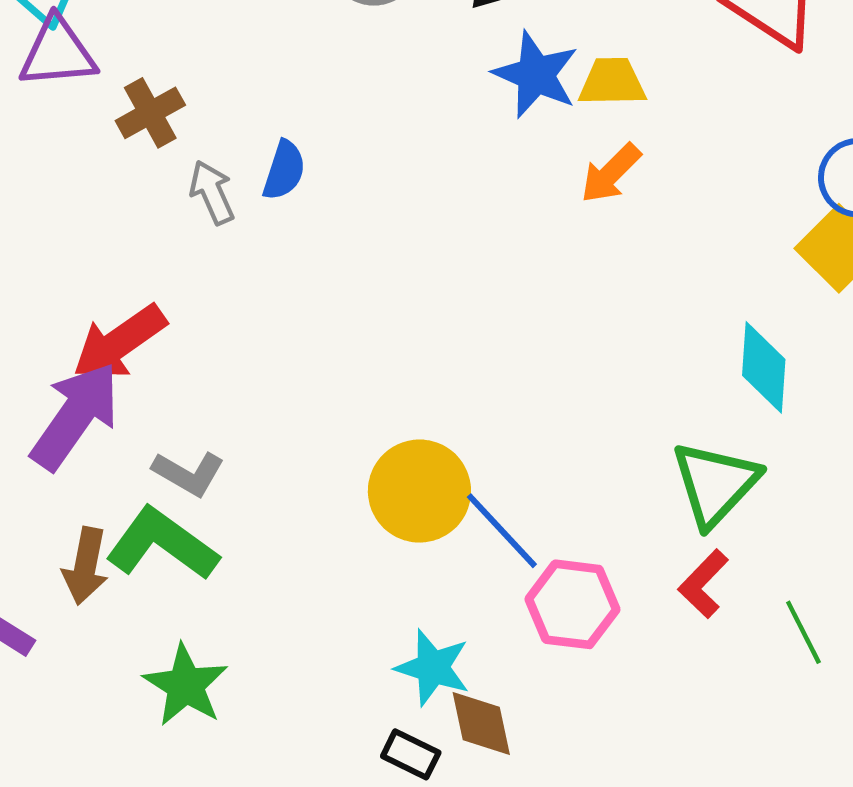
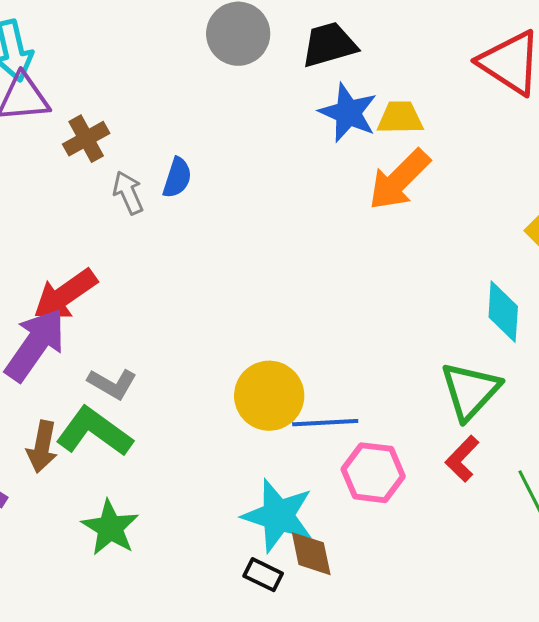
orange arrow: (611, 173) -> (399, 180), size x1.5
blue line: (502, 531) -> (325, 423), turned -50
cyan star: (433, 668) -> (278, 516), size x1.4

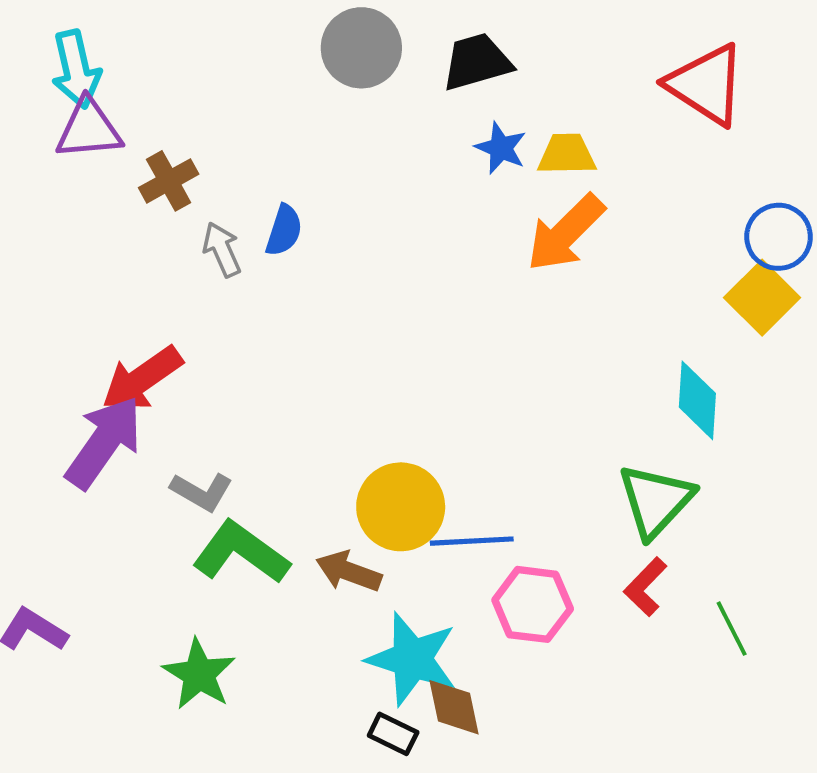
blue star: (348, 113) -> (501, 148), size x0.7
green L-shape: (94, 432) -> (241, 552), moved
brown arrow: (42, 447) -> (349, 572), moved, turned 99

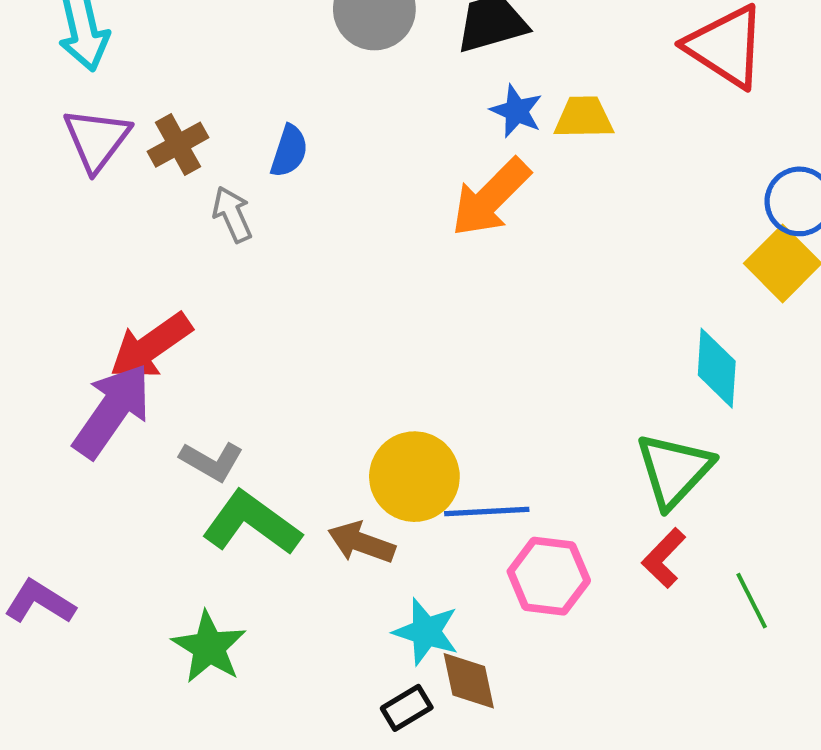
purple triangle: (89, 129) -> (97, 139), moved, turned -48
blue semicircle: (284, 230) -> (289, 151), moved
orange arrow: (566, 233) -> (491, 198), moved
cyan star: (412, 659) -> (426, 632), size x0.7
black rectangle: (393, 734) -> (407, 708), turned -57

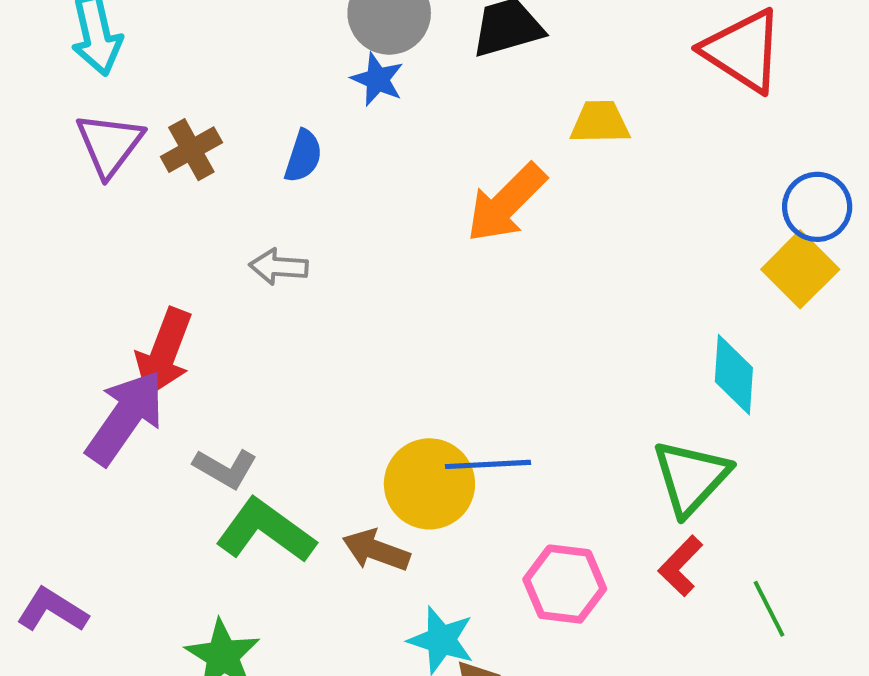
blue star: (516, 111) -> (377, 79), moved
gray arrow: (232, 214) -> (279, 267), moved, turned -62
red arrow: (151, 346) -> (164, 353), turned -34
blue line: (487, 512) -> (488, 464), moved

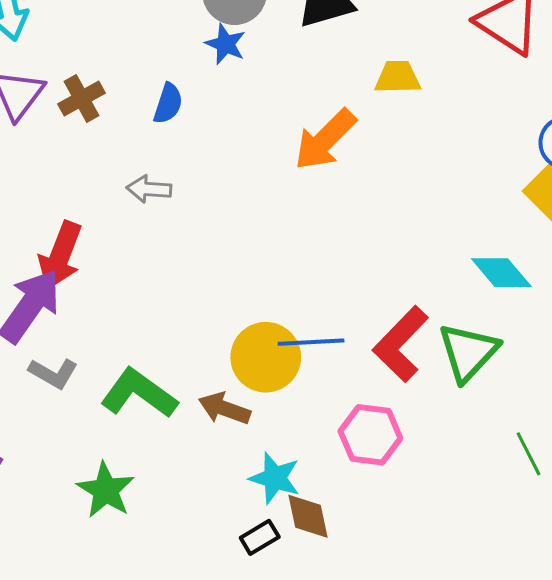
cyan diamond: (734, 375) -> (501, 273), turned -44
gray L-shape: (225, 468) -> (53, 373), moved
red L-shape: (681, 566) -> (401, 344), moved, size x1.6

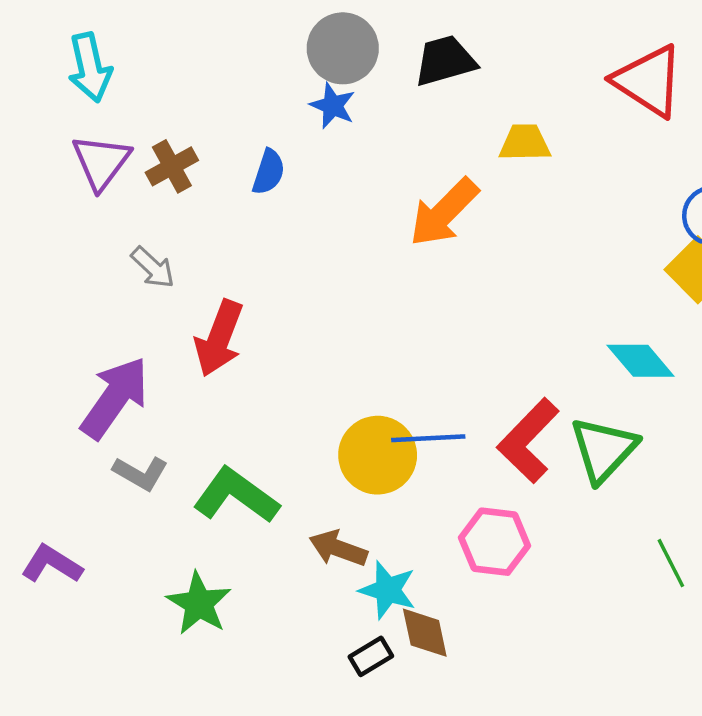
gray arrow: (149, 189) -> (153, 267), moved, turned -141
red arrow: (60, 255) -> (219, 338), moved
brown arrow: (224, 409) -> (338, 548), moved

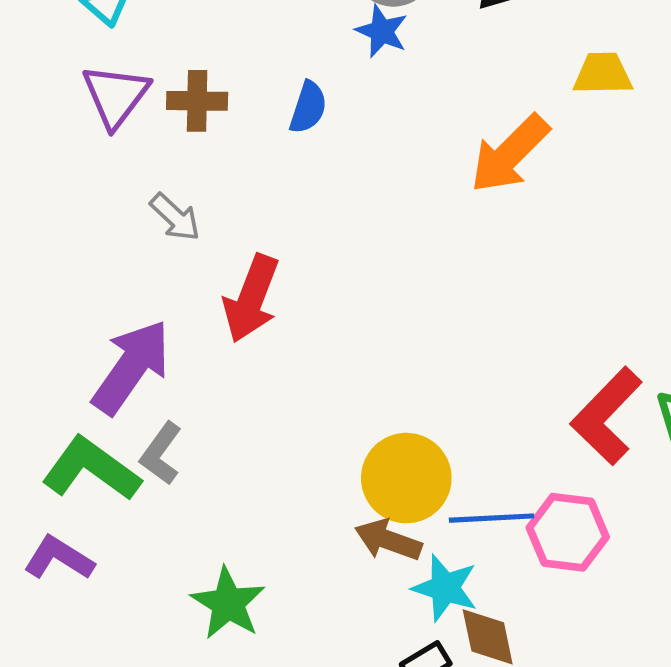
brown cross: (172, 166) -> (197, 101), turned 30
blue line: (428, 438) -> (492, 518), moved
yellow circle: (378, 455) -> (406, 478), moved
gray L-shape: (140, 473) -> (161, 454), turned 96
green L-shape: (236, 496) -> (91, 469), moved

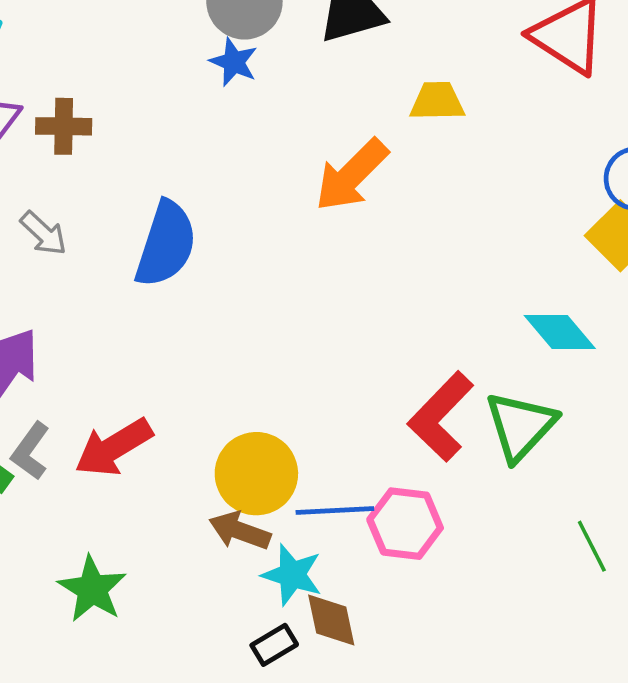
blue semicircle: (308, 107) -> (166, 244), moved, size x1.8
red arrow: (251, 299) -> (114, 447), moved, turned 38

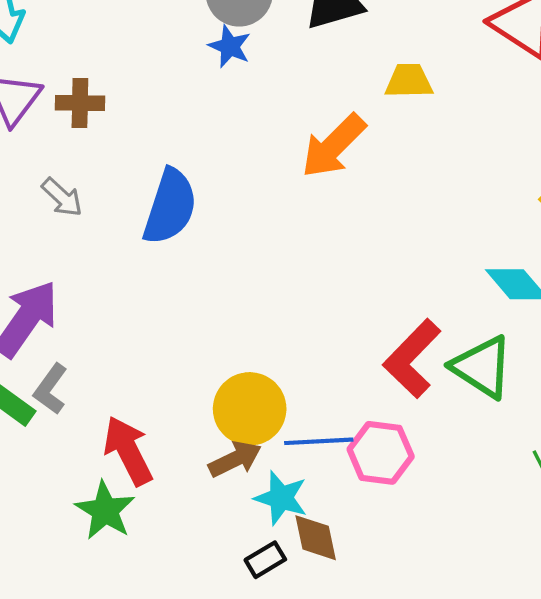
green triangle: (520, 426) -> (482, 367), turned -40
red arrow: (114, 447) -> (128, 451), moved, turned 94
brown arrow: (240, 531) -> (235, 459), turned 134

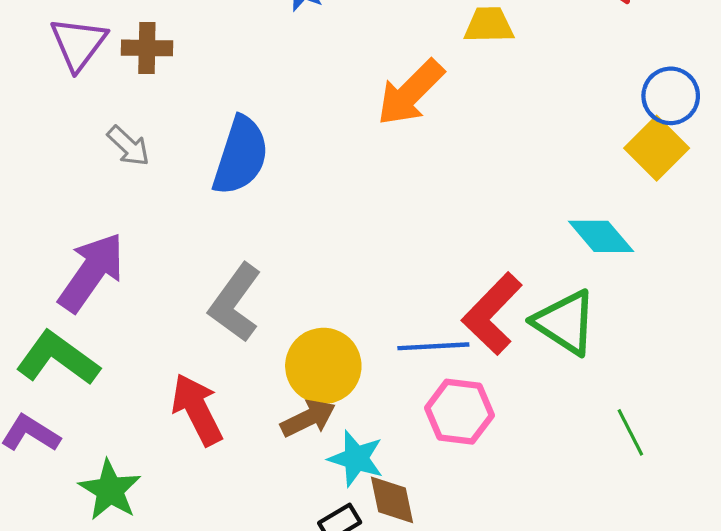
gray L-shape: (51, 389) -> (235, 303), moved, size x1.5
blue line: (319, 441) -> (433, 346), moved
green star: (105, 510) -> (110, 490), moved

